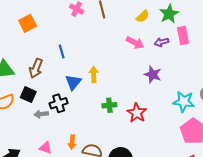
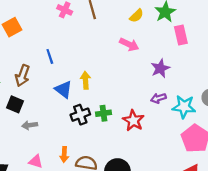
purple arrow: (161, 42) -> (158, 98), moved
purple star: (153, 75) -> (160, 68), moved, turned 30
blue triangle: (73, 82) -> (63, 89), turned -30
black cross: (59, 103) -> (80, 115), moved

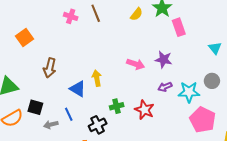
pink arrow: (129, 44) -> (136, 64), moved
blue line: (50, 56) -> (69, 114), moved
purple star: (160, 68) -> (164, 60), turned -30
brown arrow: (22, 76) -> (50, 68), moved
black cross: (80, 115) -> (98, 125), moved

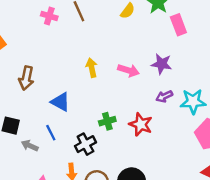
yellow arrow: (97, 78) -> (92, 68), moved
gray arrow: (51, 125) -> (30, 146), turned 40

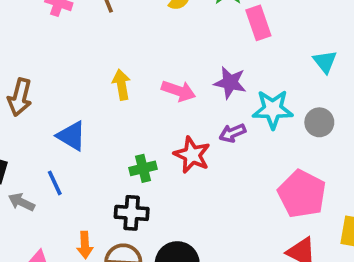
cyan star: (193, 102) -> (273, 109), moved
red star: (141, 124) -> (192, 155), moved
black cross: (85, 144) -> (132, 213), moved, turned 30

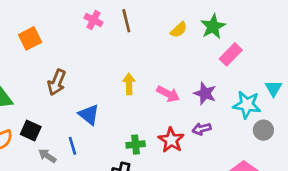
pink rectangle: (258, 23) -> (231, 54), turned 55
cyan star: (273, 109) -> (247, 105), moved

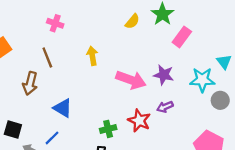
brown line: (126, 21) -> (47, 58), moved
yellow arrow: (129, 84) -> (92, 56), moved
pink arrow: (168, 94) -> (131, 80), size x1.4
blue line: (72, 146) -> (52, 138), turned 70

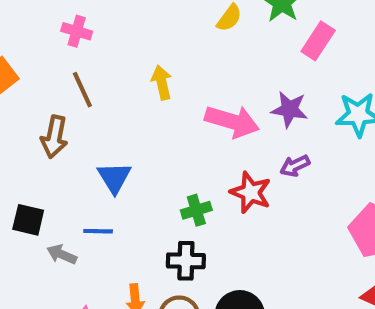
pink cross: (55, 23) -> (77, 31), moved
blue triangle: (63, 108) -> (114, 178), turned 30
blue line: (52, 138) -> (98, 231), turned 49

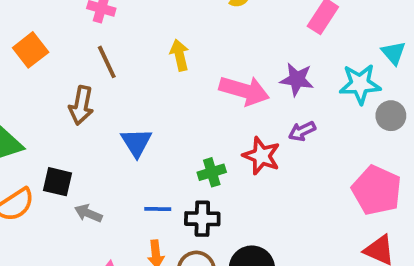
blue line: (98, 231) -> (158, 209), moved

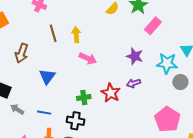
brown line: (107, 62) -> (53, 33), moved
pink arrow: (244, 91) -> (88, 58), moved, size x0.7
blue line: (158, 209) -> (44, 113), moved

